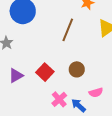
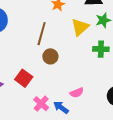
brown circle: (77, 69) -> (50, 56), moved

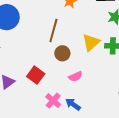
yellow triangle: (80, 27) -> (91, 42), moved
pink semicircle: (77, 93) -> (75, 76), moved

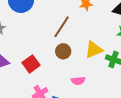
pink semicircle: (75, 76) -> (78, 81), moved

